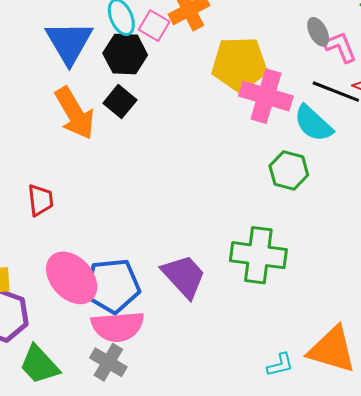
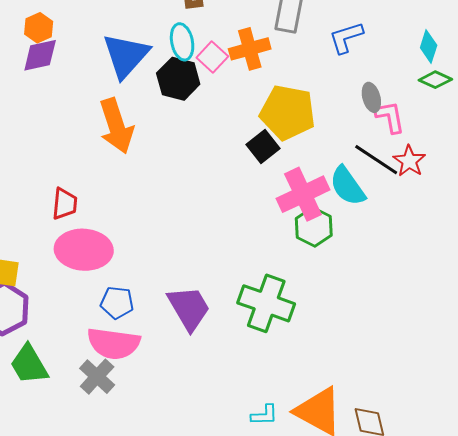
pink cross: (266, 96) -> (303, 194), moved, turned 36
black square: (120, 102) -> (263, 146), moved
pink ellipse: (72, 278) -> (84, 250), moved, turned -56
blue pentagon: (112, 286) -> (117, 303), size x0.6

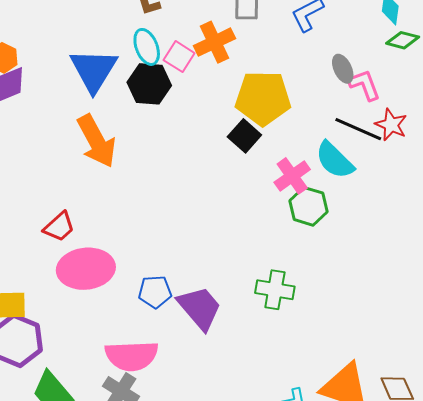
pink cross: (303, 194) -> (292, 176), size x0.7
red trapezoid: (65, 204) -> (59, 227), turned 52
blue pentagon: (117, 303) -> (155, 292), moved
green cross: (266, 303) -> (275, 290), size x0.7

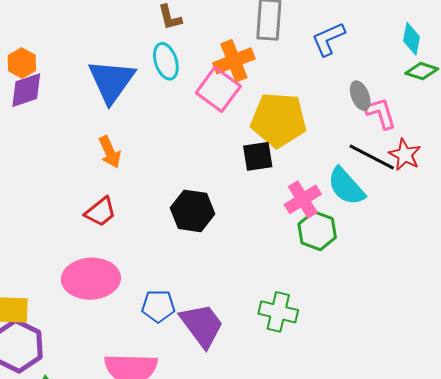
pink square: (179, 57) -> (218, 89), moved, size x1.4
black hexagon: (149, 84) -> (192, 211), moved
black square: (244, 136) -> (258, 156), turned 36
orange arrow: (97, 141) -> (110, 152), size x0.6
red trapezoid: (59, 227) -> (100, 212), moved

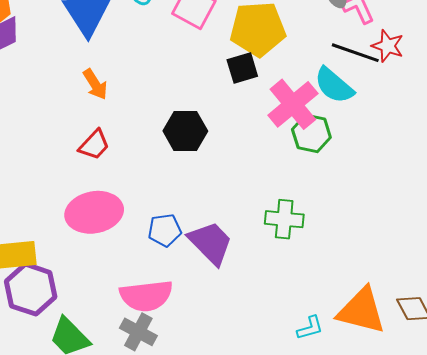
pink cross: (303, 199) -> (293, 104), size x1.4

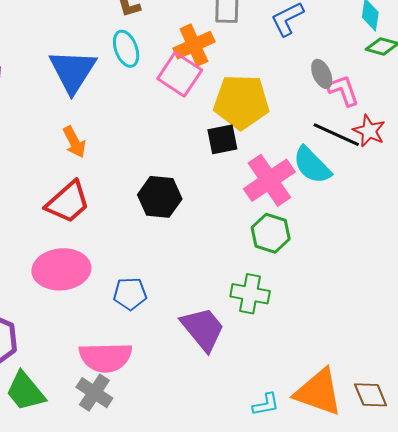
green hexagon: (311, 133) -> (271, 233), moved
red trapezoid: (94, 145) -> (68, 202), size x1.4
purple trapezoid: (210, 243) -> (203, 329), moved

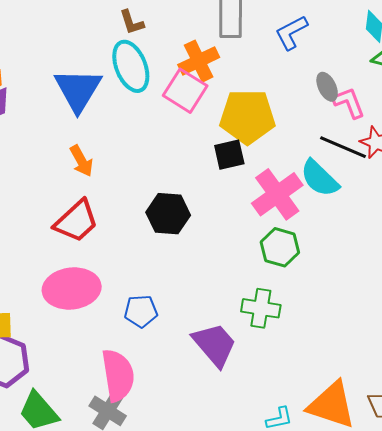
cyan ellipse: (126, 49) -> (131, 66), size x1.4
pink semicircle: (106, 357) -> (118, 375), turned -96

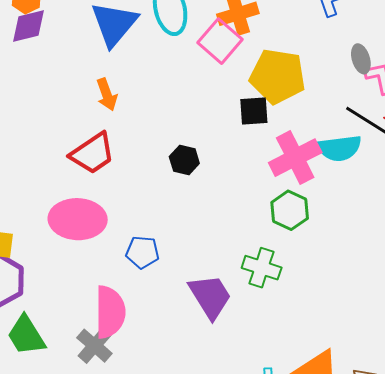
cyan semicircle: (320, 178) -> (339, 148), turned -60
black hexagon: (168, 214) -> (184, 160), size x0.7

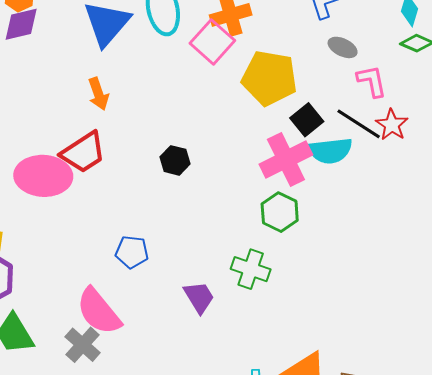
gray ellipse: (361, 59) -> (343, 47), moved, turned -48
black square: (254, 111) -> (307, 120), moved, turned -36
pink ellipse: (78, 219) -> (43, 176), moved
purple trapezoid: (210, 296) -> (199, 297), size x0.7
pink semicircle: (110, 312) -> (99, 311), turned 140

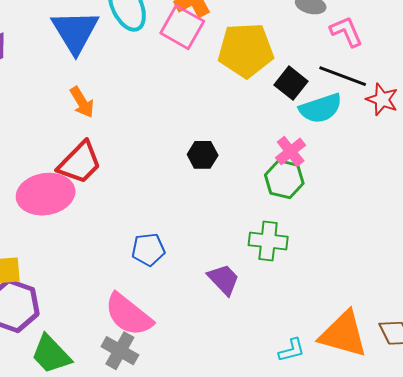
red star: (392, 125) -> (382, 99), moved
black hexagon: (175, 160) -> (203, 155), moved
pink cross: (286, 160) -> (291, 151), moved, size x0.6

